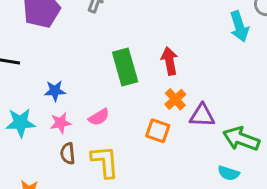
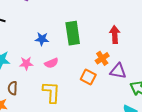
red arrow: (170, 61) -> (115, 35), moved
blue star: (55, 91) -> (42, 39), moved
brown semicircle: (68, 154) -> (13, 88), moved

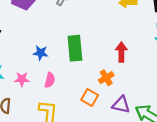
pink semicircle: (51, 63) -> (50, 80), turned -56
purple triangle: (118, 71) -> (121, 105), moved

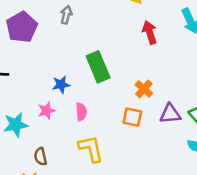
red arrow: (121, 52) -> (150, 32), moved
pink star: (22, 79) -> (47, 111), moved

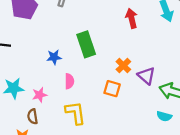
pink star: (47, 111) -> (40, 95), moved
purple triangle: (170, 114) -> (146, 76), moved, turned 42

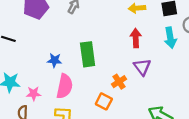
purple triangle: (146, 76) -> (142, 67), moved
pink semicircle: (69, 81) -> (65, 86), size x1.6

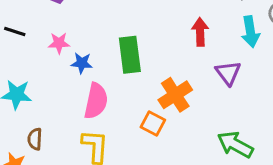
purple triangle: (142, 67) -> (228, 73), moved
orange cross: (119, 82) -> (175, 95), size x1.5
pink star: (34, 94) -> (59, 43), moved

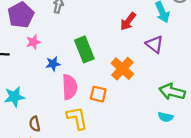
red arrow: (200, 32) -> (128, 21), turned -126
pink star: (59, 43) -> (33, 42), moved
orange square: (153, 124) -> (98, 94), moved

